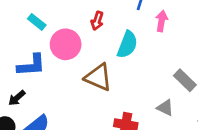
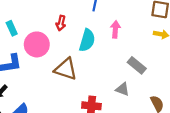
pink arrow: (162, 21) -> (115, 29), moved
cyan rectangle: (37, 22) -> (12, 28), turned 32

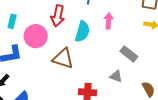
red arrow: (61, 23) -> (58, 16), size x1.5
cyan rectangle: (12, 28) -> (12, 21), turned 40

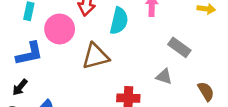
brown triangle: (63, 59) -> (96, 56), turned -30

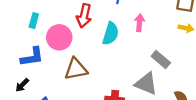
brown triangle: (96, 56) -> (76, 69), moved
gray triangle: (164, 77) -> (146, 84), size x1.6

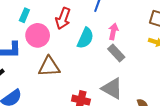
cyan rectangle: (34, 21) -> (24, 15), moved
gray rectangle: (161, 60) -> (116, 53), moved

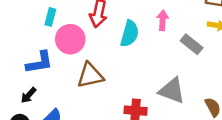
gray rectangle: (116, 53) -> (192, 44), moved

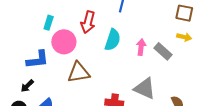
pink arrow: (163, 20) -> (141, 47), moved

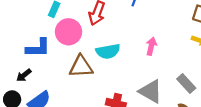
cyan semicircle: (113, 40) -> (108, 51), moved, turned 55
gray rectangle: (163, 51) -> (186, 84), moved

